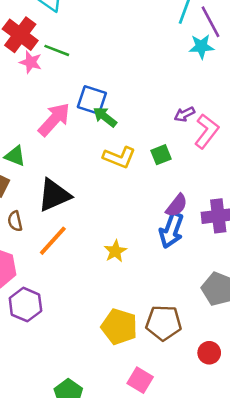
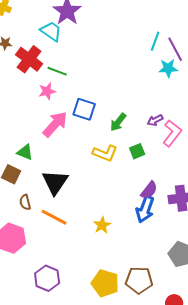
pink star: (31, 62) -> (47, 91), moved, turned -30
green arrow: (105, 117) -> (118, 122), moved, turned -90
black triangle: (54, 195) -> (55, 182), turned -32
orange line: (53, 241) -> (54, 217), turned 76
purple hexagon: (25, 305) -> (47, 278), moved

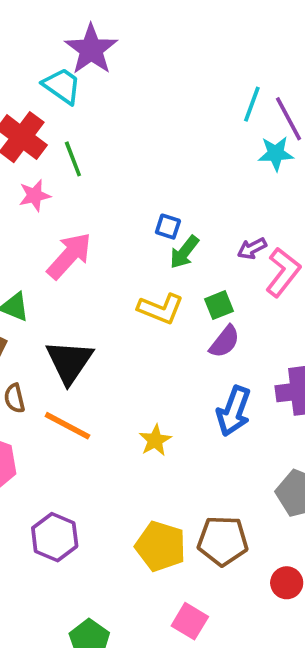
green line: (57, 71) -> (73, 159), turned 48
pink star: (47, 91) -> (35, 195), moved
blue square: (84, 109) -> (168, 227), moved, size x0.6
purple semicircle: (149, 190) -> (225, 342), moved

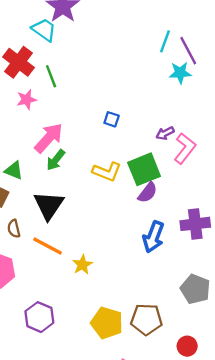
green arrow: (184, 252) -> (56, 160), moved
green square: (219, 305) -> (144, 169), size x1.8
yellow star: (155, 440) -> (82, 265), moved

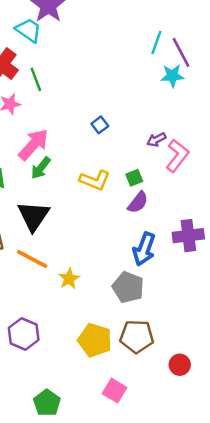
blue square: (112, 119) -> (100, 125), turned 35
green square: (144, 169) -> (134, 178), size x0.5
gray pentagon: (195, 289) -> (128, 287), moved

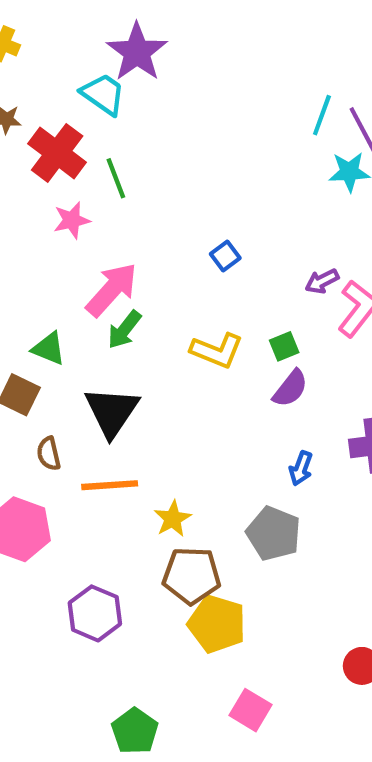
blue arrow: (144, 249) -> (301, 468), size x0.6
orange line: (32, 259) -> (110, 485), turned -32
brown pentagon: (137, 336) -> (192, 576), moved

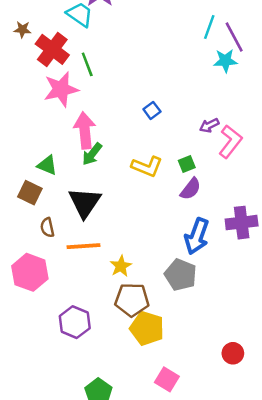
pink star: (72, 220) -> (61, 89), size x1.6
pink arrow: (112, 290) -> (85, 130), turned -48
blue arrow: (301, 468) -> (197, 236), size x1.8

